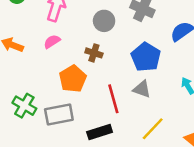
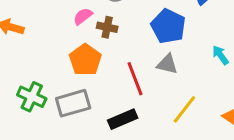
pink semicircle: (52, 42) -> (83, 16), moved

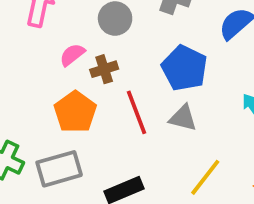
brown cross: (107, 27) -> (104, 69), turned -30
red line: (135, 79) -> (137, 112), moved

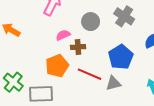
red line: (137, 112) -> (90, 74), turned -60
gray triangle: (183, 118) -> (113, 83), turned -42

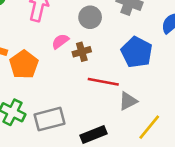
orange pentagon: (57, 66) -> (24, 65), moved
gray triangle: (113, 83) -> (128, 101), moved

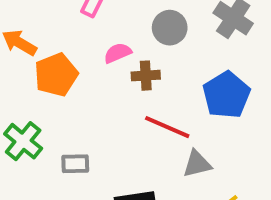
gray rectangle: (49, 119) -> (75, 164), size x0.6

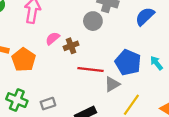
gray circle: (170, 28) -> (93, 21), moved
blue pentagon: (226, 95) -> (128, 62), moved

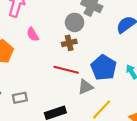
pink semicircle: (53, 38) -> (33, 34), turned -88
brown cross: (71, 46) -> (69, 43), moved

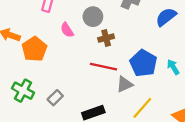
gray circle: (75, 22) -> (93, 17), moved
gray rectangle: (20, 98) -> (55, 98), turned -32

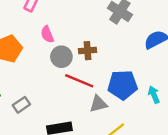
gray circle: (93, 17) -> (61, 57), moved
blue pentagon: (143, 63) -> (123, 85), turned 30

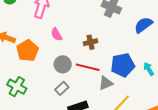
gray circle: (61, 57) -> (63, 64), moved
gray rectangle: (21, 105) -> (62, 88), moved

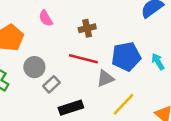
gray circle: (63, 64) -> (34, 67), moved

